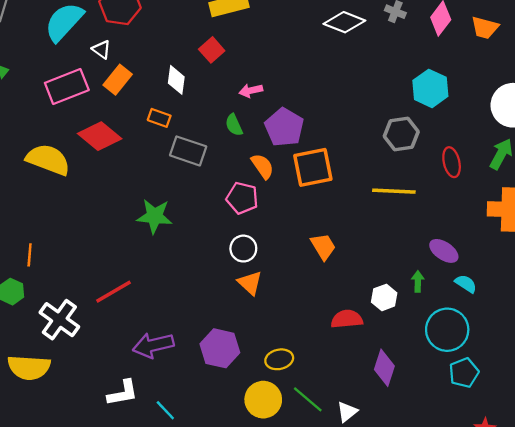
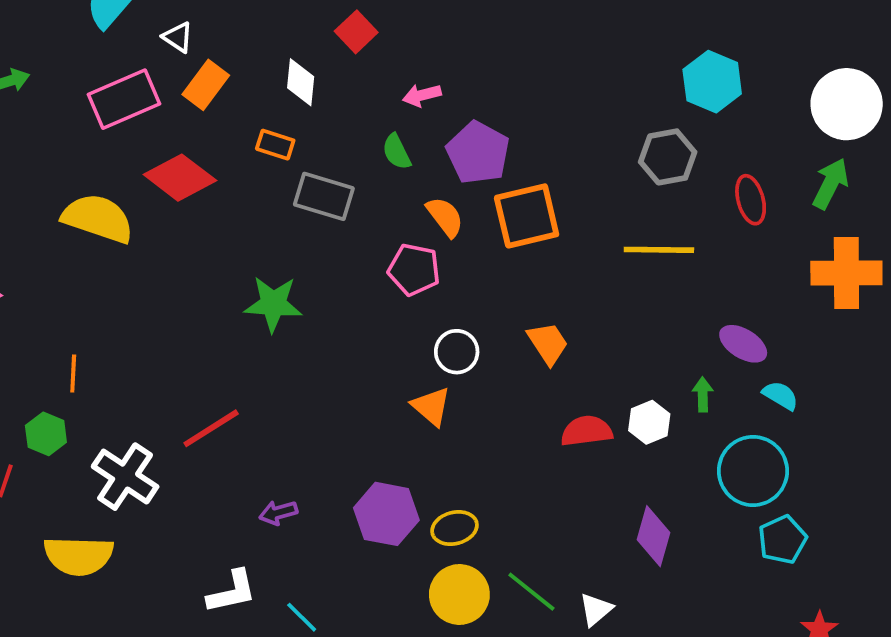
white circle: (243, 249) -> (457, 352), moved
red semicircle: (347, 319) -> (587, 431), moved
purple arrow: (153, 345) -> (278, 513), size x0.6
yellow ellipse: (279, 359) -> (454, 528), moved

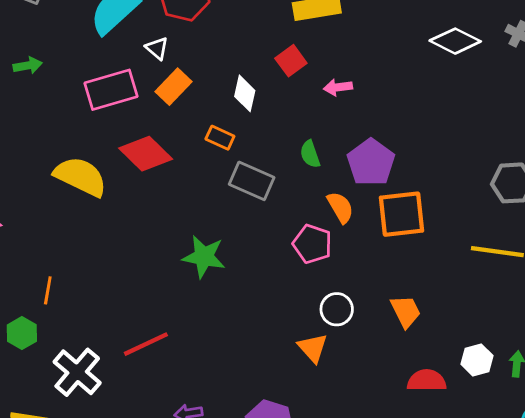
pink arrow: (422, 95) -> (338, 87), moved
white hexagon: (649, 422) -> (477, 360), moved

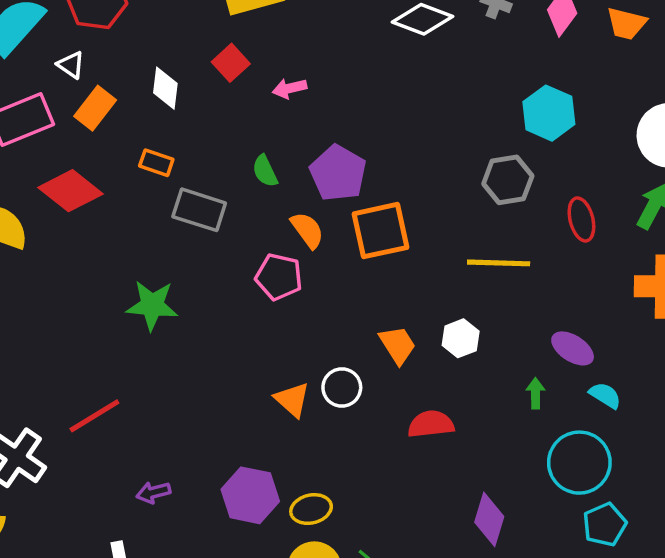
white diamond: (245, 93) -> (165, 88), moved
white circle: (337, 309) -> (342, 388), moved
white hexagon: (477, 360) -> (461, 338), moved

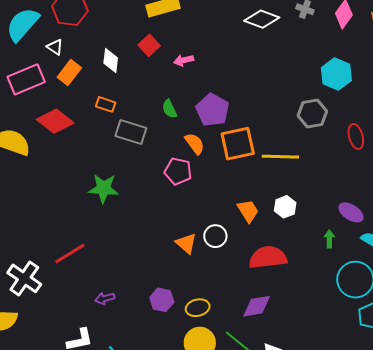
yellow line: (499, 263) -> (280, 157), moved
red semicircle: (431, 424) -> (268, 257), size x1.4
purple hexagon: (250, 495) -> (162, 300), size x0.7
purple diamond: (489, 519) -> (257, 306), moved, turned 64

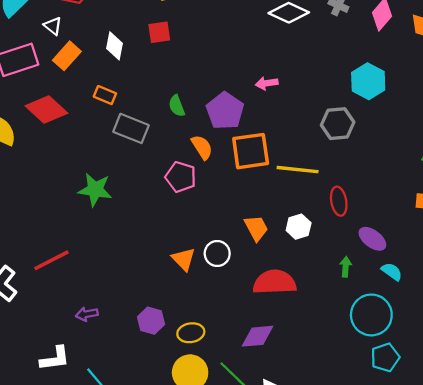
red square: (149, 45) -> (159, 32), turned 30
pink arrow: (184, 60) -> (267, 83), moved
red ellipse: (356, 137) -> (339, 201), moved

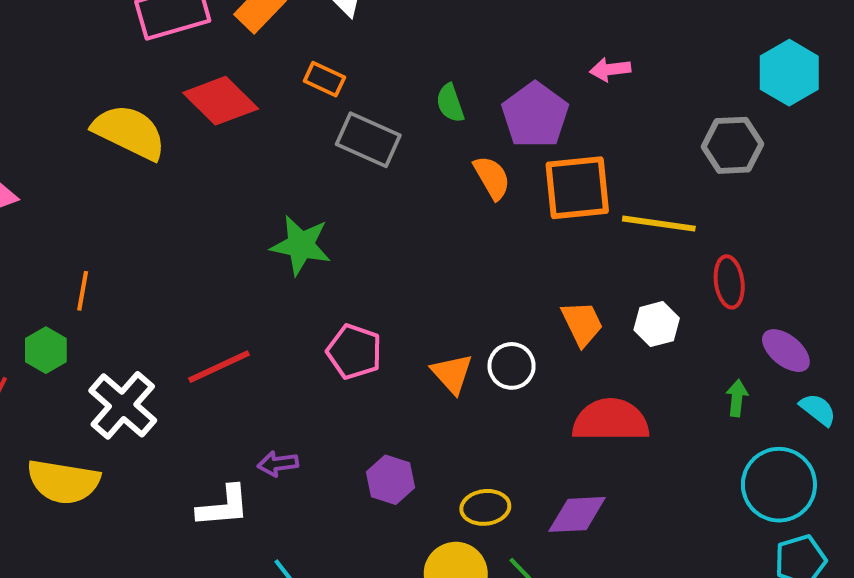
pink pentagon: (181, 177) -> (354, 352), moved
yellow ellipse: (191, 333) -> (485, 507), moved
white L-shape: (55, 359) -> (223, 506), moved

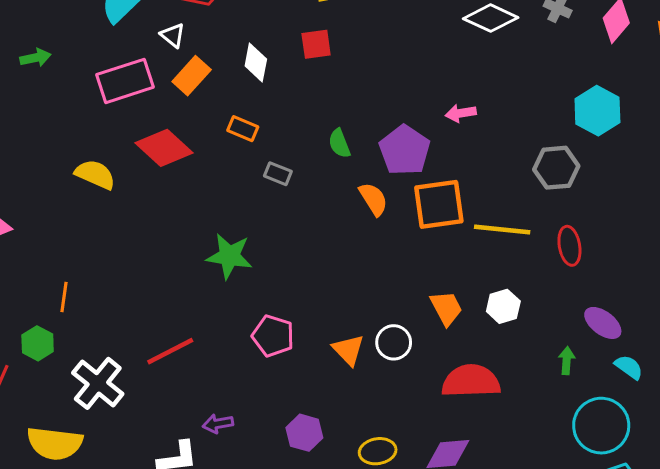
yellow semicircle: (129, 132) -> (95, 174), size x0.7
gray rectangle: (368, 140) -> (278, 174), size x0.6
red ellipse: (729, 282) -> (569, 246), moved

